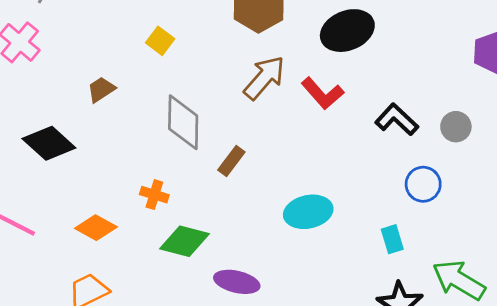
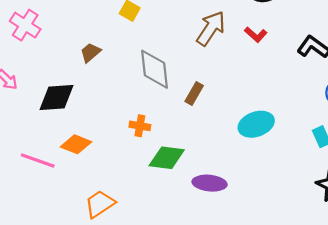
red L-shape: (323, 93) -> (256, 35), size x0.7
black diamond: (49, 143) -> (57, 97), turned -39
orange diamond: (96, 228) -> (76, 144), moved

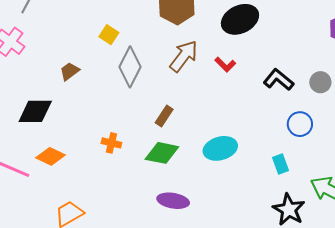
gray diamond: (155, 69) -> (130, 67), moved, turned 30
green diamond: (167, 158) -> (162, 153), moved

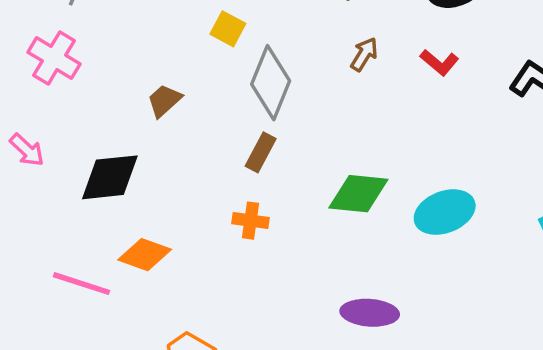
brown arrow: (184, 56) -> (364, 54), size x0.6
brown rectangle: (164, 116) -> (261, 152), moved
green diamond: (162, 153) -> (358, 194), moved

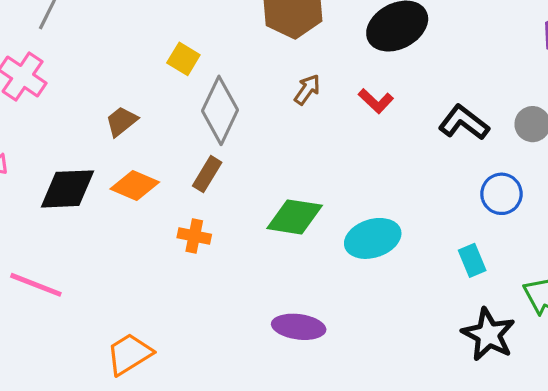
orange diamond: (145, 255) -> (135, 186), moved

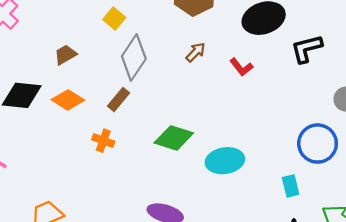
black L-shape: (464, 123) -> (307, 49), moved, turned -60
blue circle: (501, 194) -> (318, 144), size x1.4

